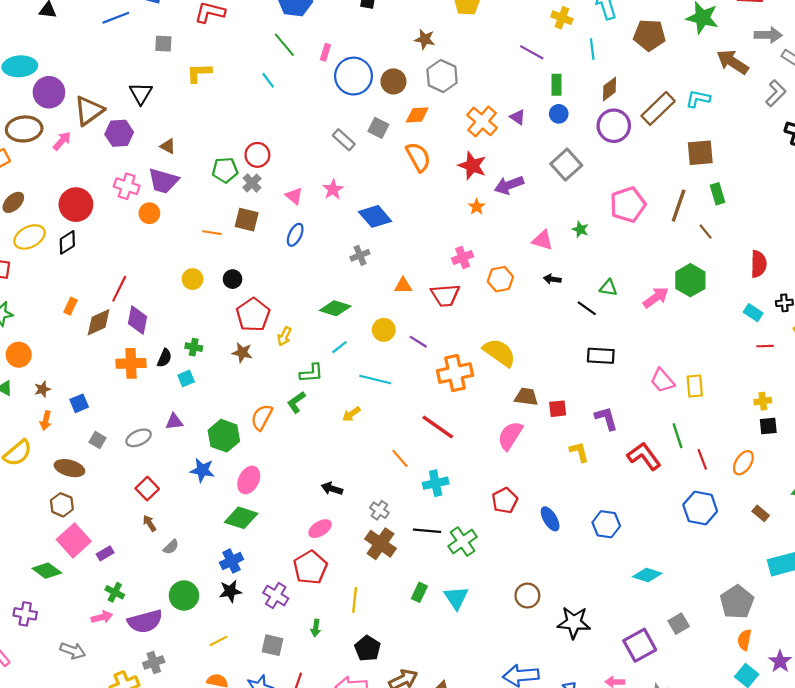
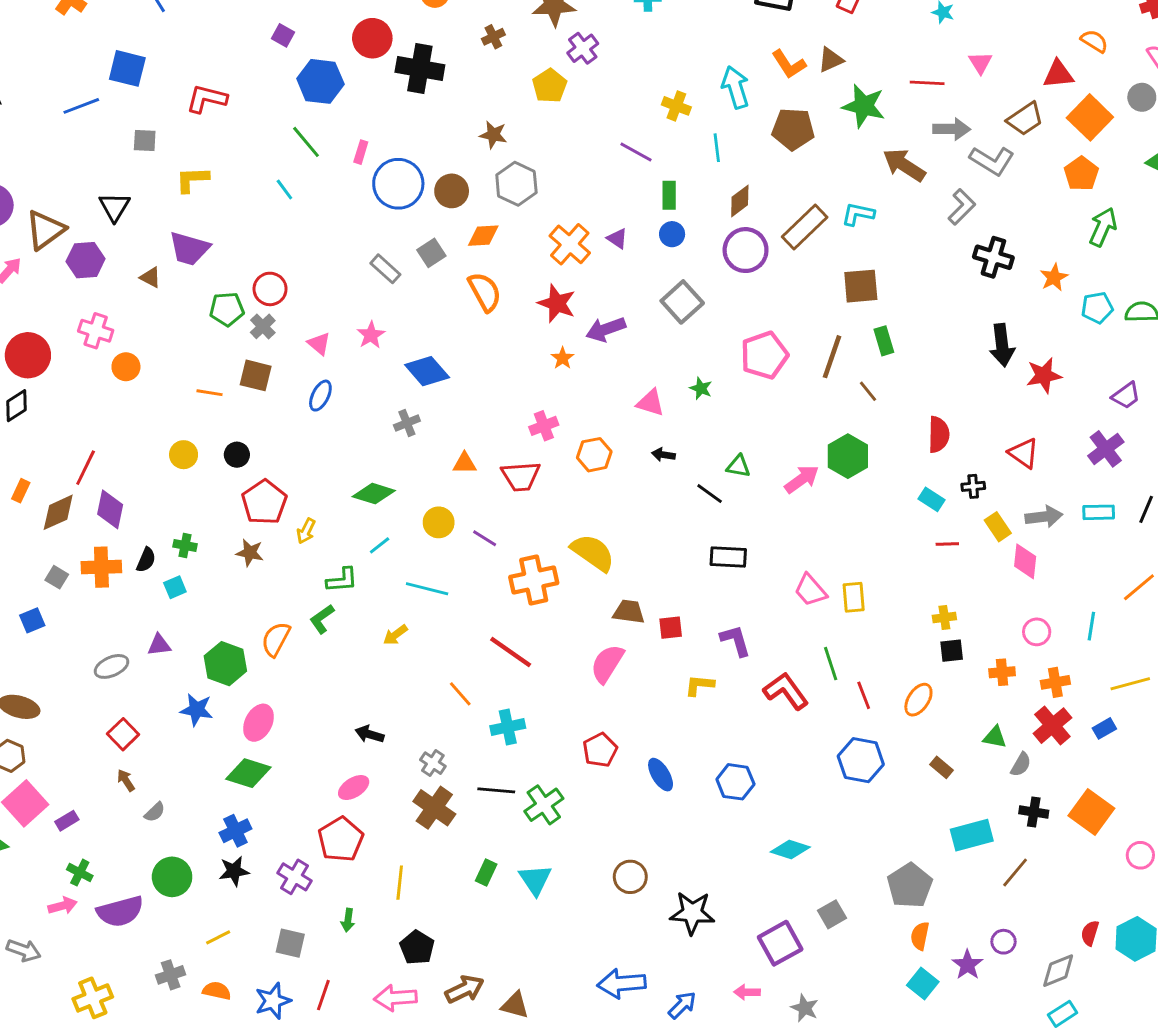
gray square: (378, 128) -> (431, 253), turned 30
purple trapezoid: (163, 181) -> (189, 249), moved
gray square: (98, 440) -> (57, 577), moved
yellow L-shape: (579, 452) -> (699, 685), turned -70
gray cross: (154, 662) -> (171, 975), moved

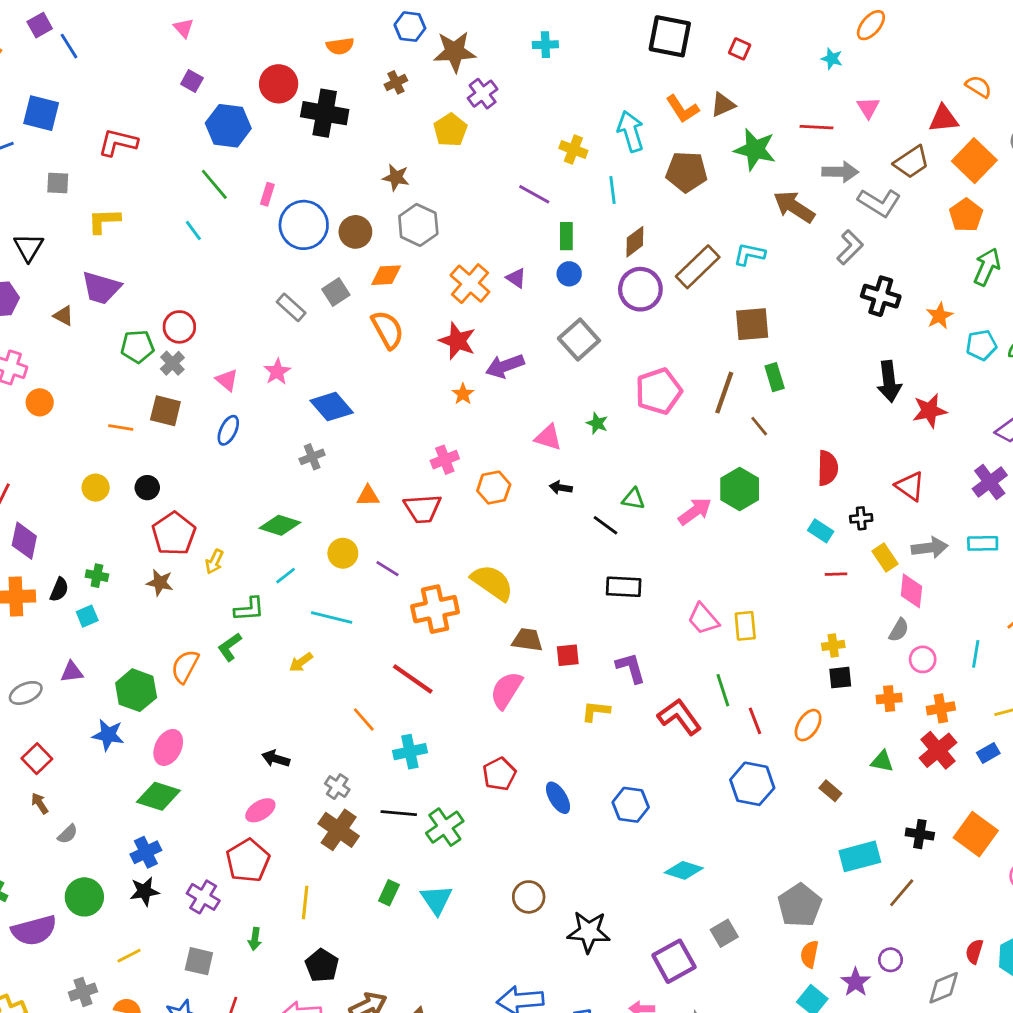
gray semicircle: (1021, 764) -> (899, 630), moved

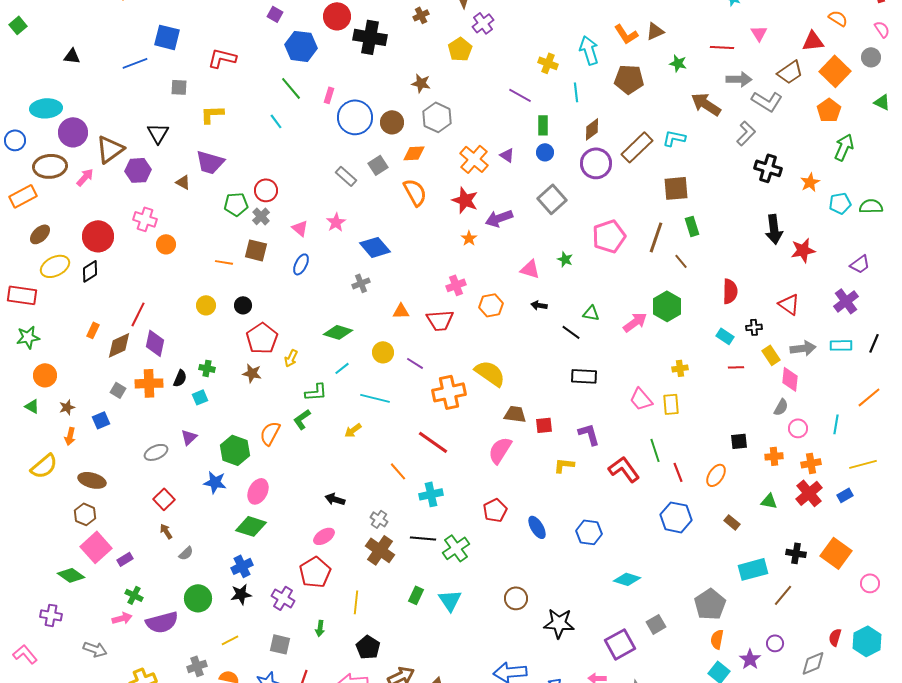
green star: (755, 149) -> (678, 63), size x0.6
yellow cross: (833, 645) -> (680, 368), moved
purple triangle: (72, 672) -> (189, 437), turned -36

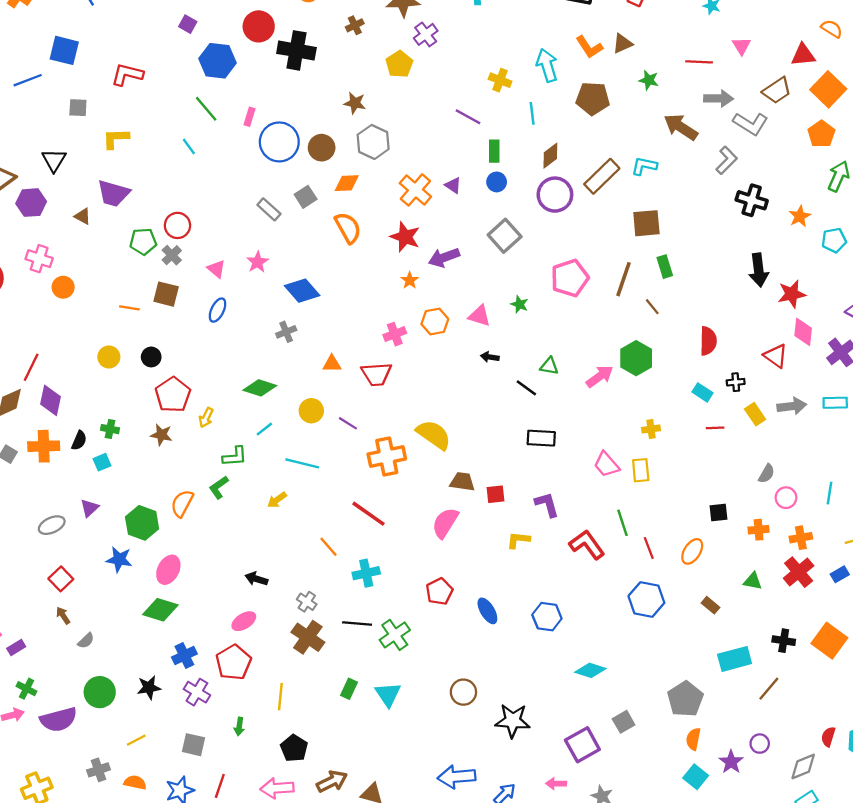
orange hexagon: (491, 305) -> (435, 322), moved
pink diamond: (790, 379) -> (803, 332), moved
blue cross: (242, 566) -> (184, 656), moved

